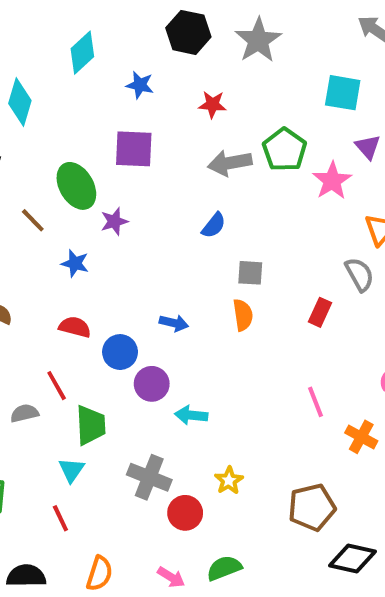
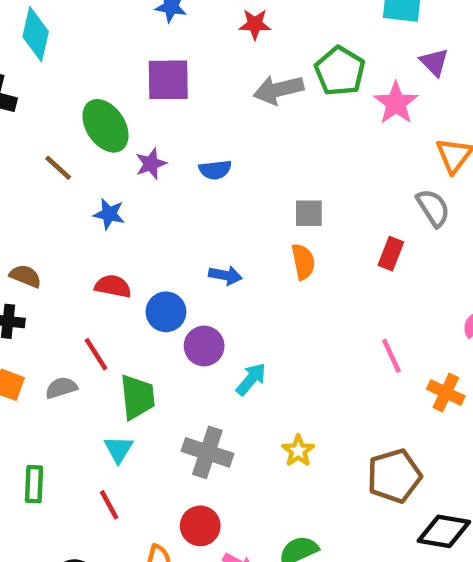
blue semicircle: (214, 225) -> (215, 170), moved, turned 48
cyan arrow: (191, 415) -> (251, 379), turned 128
red circle: (185, 513) -> (200, 526), moved

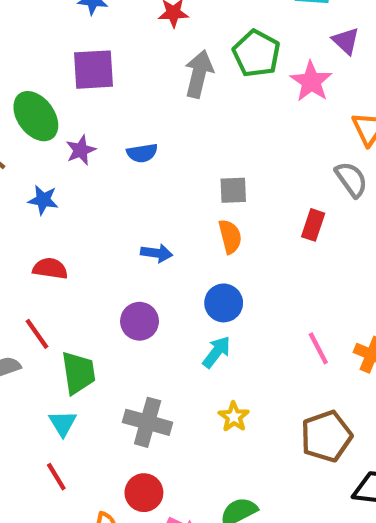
gray arrow: (278, 90) -> (199, 74), turned 120
blue circle: (166, 312) -> (224, 303), moved
pink line: (391, 356) -> (318, 348), moved
cyan arrow: (251, 379) -> (217, 352), moved

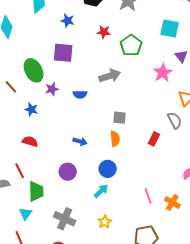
green pentagon: (256, 53) -> (131, 45), moved
gray arrow: (199, 74) -> (110, 76), moved, turned 50

